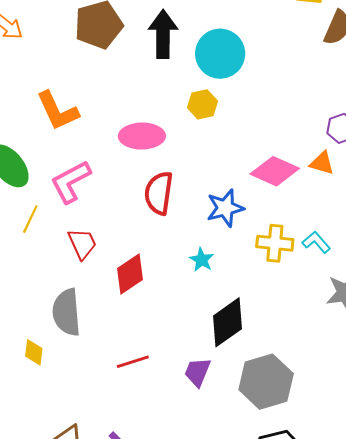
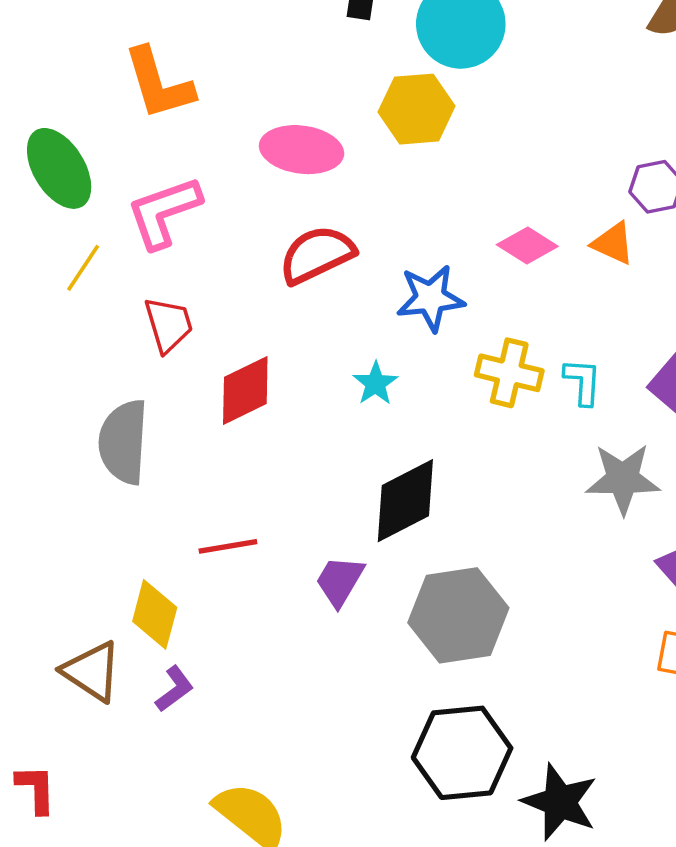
yellow hexagon: (202, 104) -> (417, 109), size x1.4
pink diamond: (275, 171) -> (527, 246), size x0.7
red semicircle: (159, 193) -> (317, 255), turned 48
cyan L-shape: (316, 242) -> (583, 382), turned 36
yellow diamond: (34, 352) -> (155, 614), moved, size x1.4

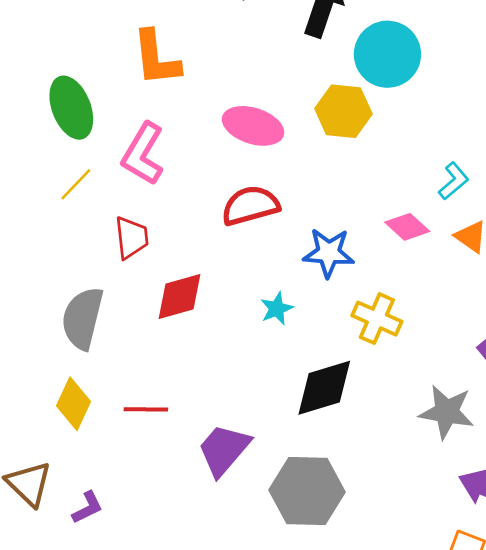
pink L-shape: (164, 212) -> (143, 154), turned -50
cyan L-shape: (583, 382) -> (454, 181), moved, turned 36
black diamond: (405, 501) -> (324, 388), moved
purple trapezoid: (340, 581) -> (224, 450), size x1.4
yellow diamond: (155, 614) -> (73, 404), moved

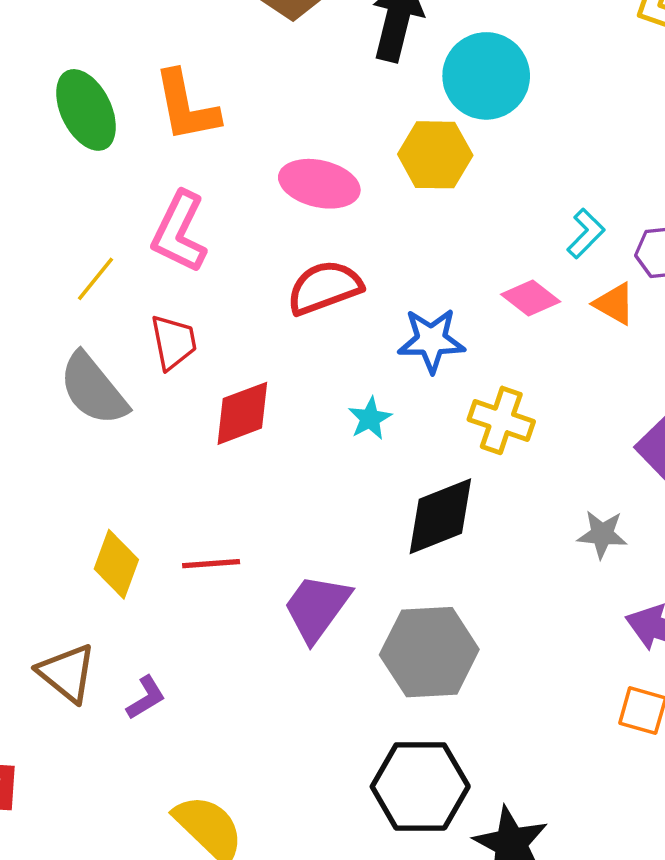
green ellipse: (71, 108) -> (86, 110), moved
gray semicircle: (83, 318) -> (93, 389), moved, turned -48
gray star: (447, 412) -> (602, 534), size x0.7

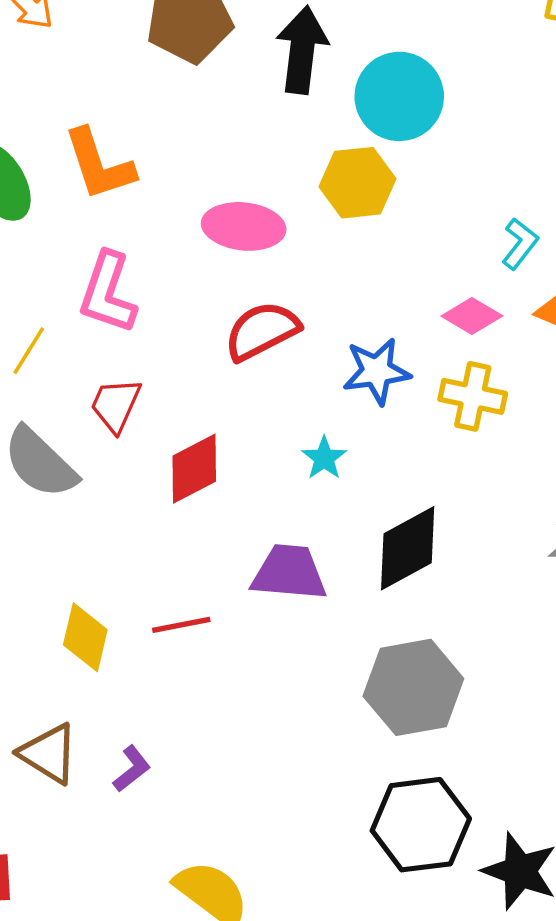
red trapezoid: (174, 342) -> (116, 405), turned -138
yellow cross: (501, 420) -> (473, 396), moved
purple trapezoid: (317, 608) -> (289, 573), moved, turned 66

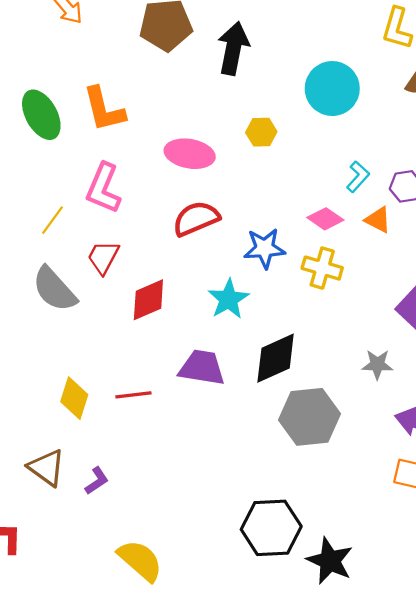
cyan circle: (399, 96) -> (332, 89), moved
yellow hexagon: (357, 183) -> (261, 132), size x0.7
cyan star: (324, 458) -> (228, 299), size x1.5
gray hexagon: (413, 687) -> (310, 417), moved

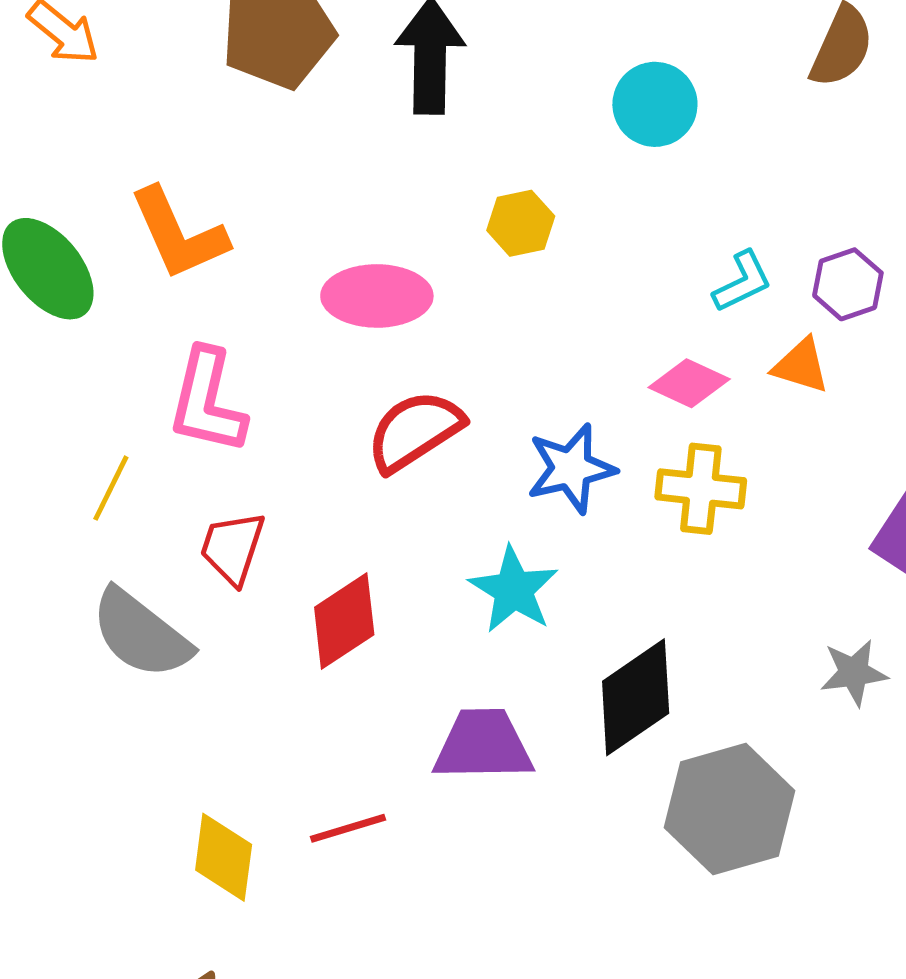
cyan circle: (332, 89) -> (655, 104), size x0.7
cyan L-shape: (358, 177) -> (742, 282), turned 32

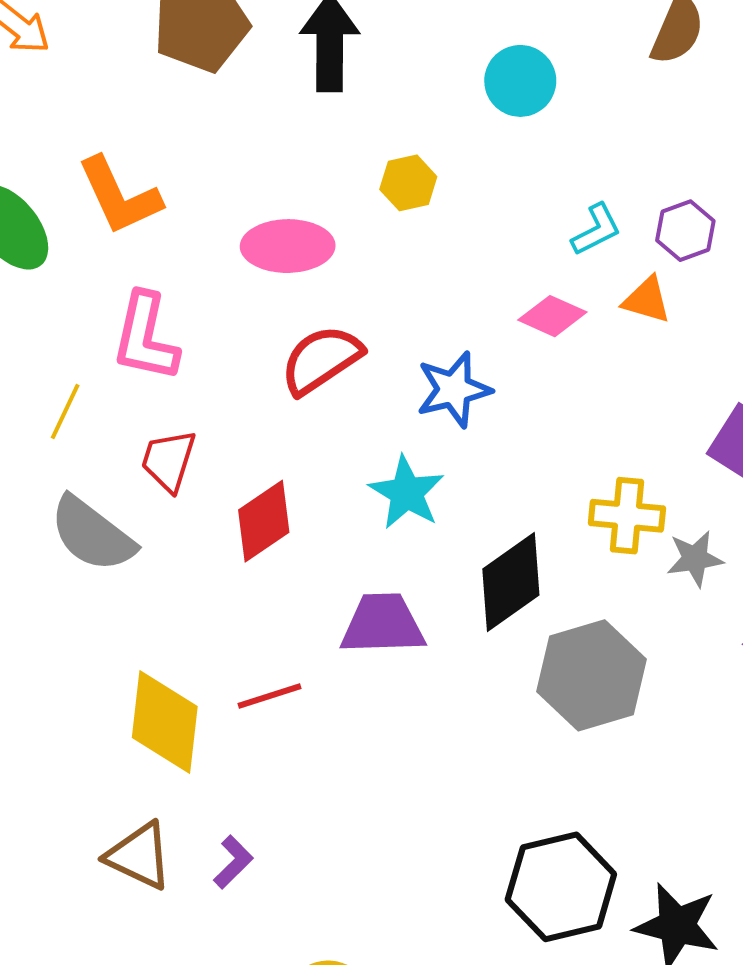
yellow cross: (701, 489) -> (627, 516), moved
yellow diamond: (224, 857) -> (165, 722), size x1.4

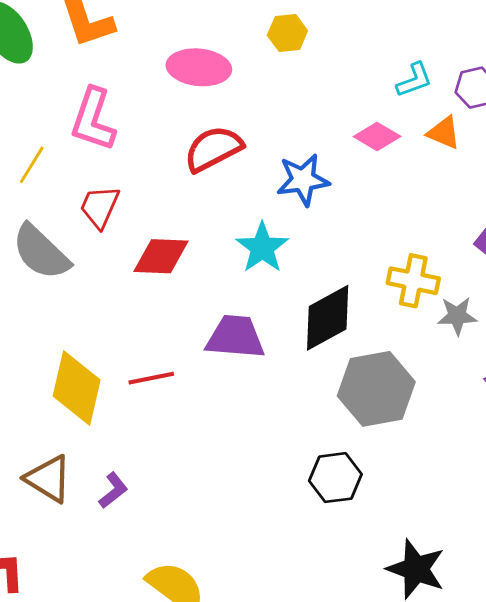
red diamond: (264, 521) -> (161, 256), turned 30
black hexagon: (561, 887) -> (335, 478), moved, size x0.7

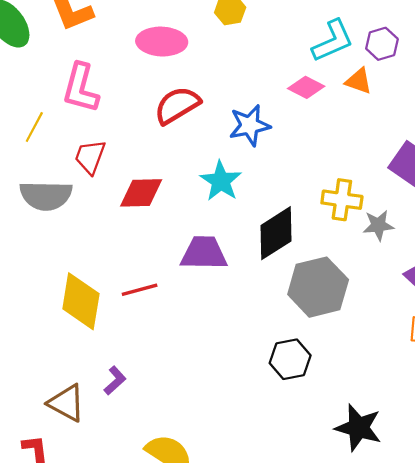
cyan L-shape: (414, 80) -> (333, 41), size x1.5
gray semicircle: (41, 252) -> (46, 196), turned -39
brown triangle: (48, 479) -> (67, 403), moved

